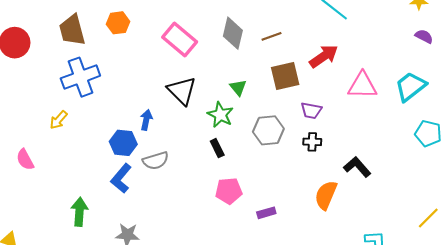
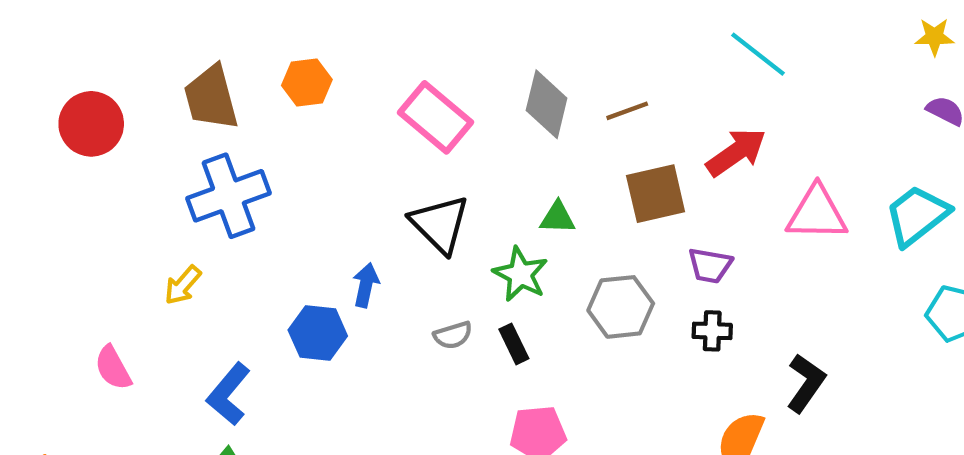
green triangle: (238, 88) -> (557, 218), turned -48
gray semicircle: (156, 161) -> (453, 335), moved, size x0.7
black L-shape: (357, 167) -> (806, 383), turned 76
blue L-shape: (121, 178) -> (228, 394), moved

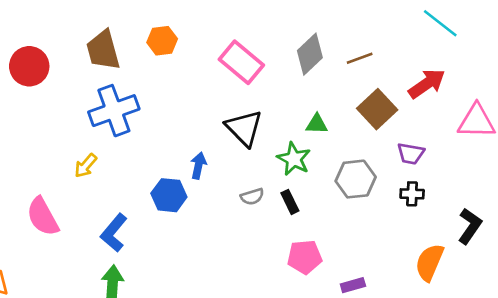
gray diamond: (547, 104) -> (310, 54), turned 33
brown square: (656, 194) -> (377, 109), turned -30
pink semicircle: (113, 368) -> (43, 217), size x1.4

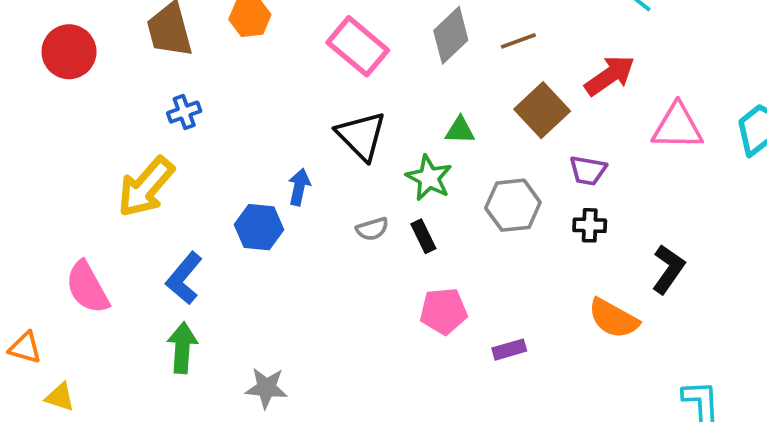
blue cross: (114, 111) -> (184, 112), size x0.5
yellow arrow: (86, 166) -> (146, 187), size x1.8
pink semicircle: (43, 217) -> (87, 287), moved
orange semicircle: (429, 262) -> (613, 318), turned -84

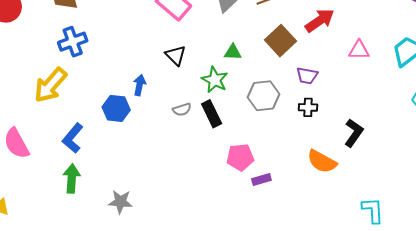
blue cross: (184, 112) -> (73, 42), size x1.5
pink triangle: (677, 127) -> (359, 50), size x0.7
black triangle: (361, 136) -> (176, 55), size x0.7
black rectangle: (423, 236) -> (212, 114), size x1.4
pink pentagon: (444, 311) -> (240, 157), moved

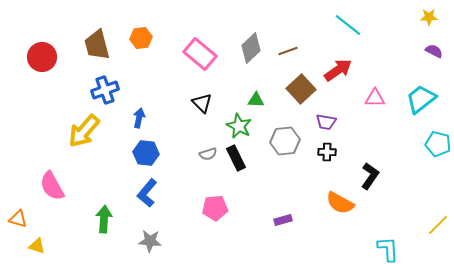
blue arrow: (139, 85) -> (139, 118), moved
blue L-shape: (73, 138) -> (147, 193), moved
pink pentagon: (240, 157) -> (215, 208), moved

